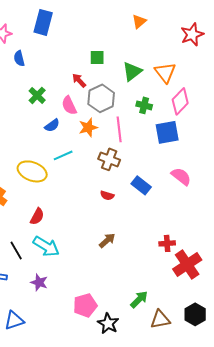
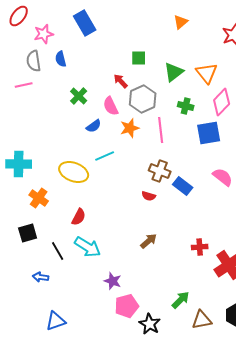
blue rectangle: (43, 22) -> (85, 23), turned -45
brown cross: (109, 159) -> (160, 171), moved
red cross: (167, 243) -> (200, 247), moved
purple star: (39, 282) -> (113, 281), moved

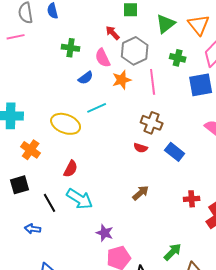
green cross: (79, 96) -> (71, 48), turned -36
blue rectangle: (183, 186) -> (175, 152), moved

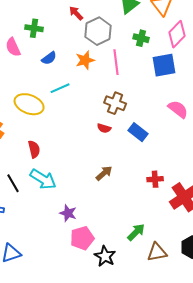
pink semicircle: (103, 58) -> (13, 47), moved
red semicircle: (71, 169) -> (34, 149), turned -42

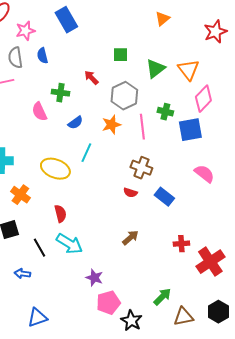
red arrow: (76, 13) -> (91, 78), moved
green cross: (141, 38) -> (165, 112), moved
cyan line: (60, 88) -> (86, 153), turned -42

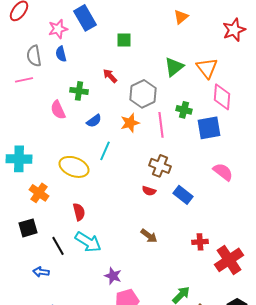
pink star: (25, 31) -> (58, 29), moved
green square: (120, 55) -> (124, 40), moved
pink diamond: (203, 99) -> (222, 97), turned -40
brown arrow: (130, 238) -> (149, 236), turned 78

